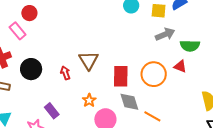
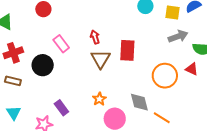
pink rectangle: (18, 31) -> (61, 44), moved
red arrow: (65, 73) -> (95, 37), moved
red rectangle: (121, 76) -> (127, 50), moved

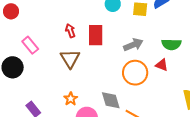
gray arrow: (178, 36) -> (133, 45), moved
red arrow: (95, 37) -> (70, 31), moved
red rectangle: (127, 50) -> (96, 35), moved

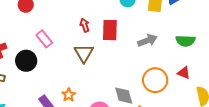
red triangle: (162, 65) -> (184, 73), moved
orange circle: (135, 73) -> (155, 80), moved
orange star: (71, 99) -> (69, 95), moved

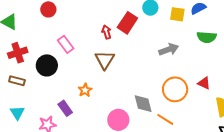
red rectangle: (110, 30) -> (127, 23), moved, turned 30
green semicircle: (185, 41) -> (207, 37), moved
orange star: (69, 95) -> (85, 90), moved

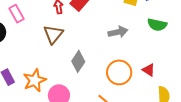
orange star: (85, 90) -> (35, 80), moved, size x1.6
gray diamond: (143, 104) -> (78, 61), moved, turned 40

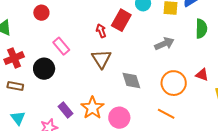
green semicircle: (157, 25) -> (201, 29), turned -90
gray diamond: (78, 61) -> (131, 81), turned -40

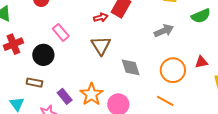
green semicircle: (201, 29) -> (201, 16), turned 66
red arrow: (101, 31) -> (101, 17), turned 96
red triangle: (202, 75) -> (201, 62), turned -32
brown rectangle: (15, 86) -> (34, 83), moved

